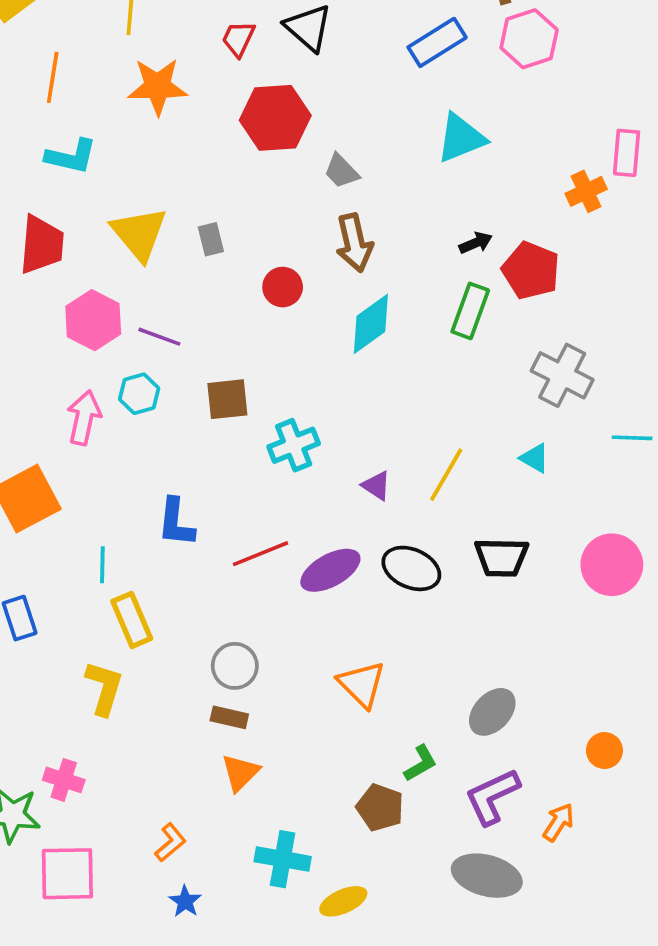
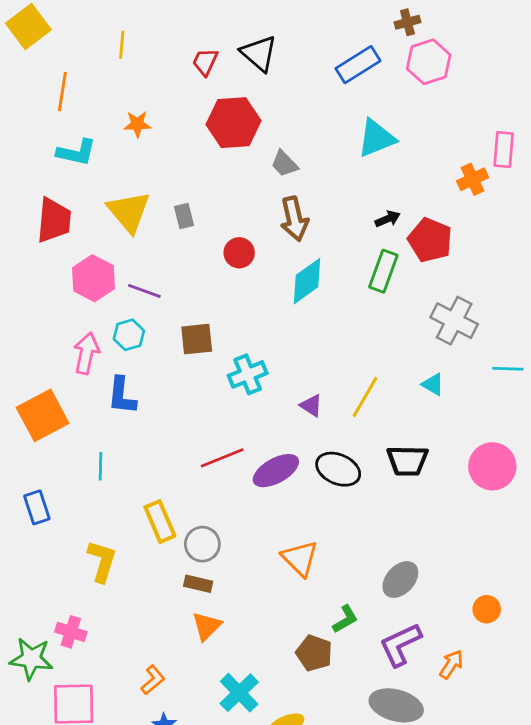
orange star: (158, 87) -> (137, 124), moved, size x0.6
blue L-shape: (176, 522) -> (122, 396), moved
yellow rectangle: (132, 620) -> (160, 522), moved
cyan cross: (283, 859) -> (239, 693), turned 36

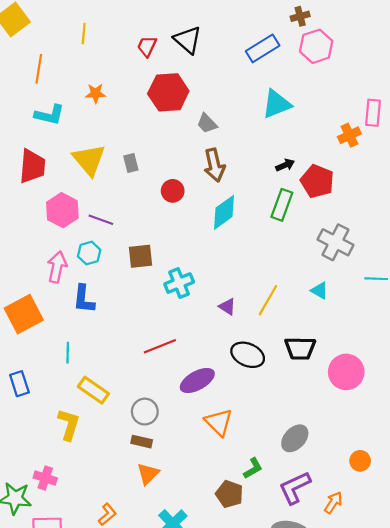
pink circle: (492, 466) -> (346, 372), moved
purple ellipse: (276, 471) -> (197, 380), moved
yellow rectangle: (160, 522) -> (93, 390), moved, turned -32

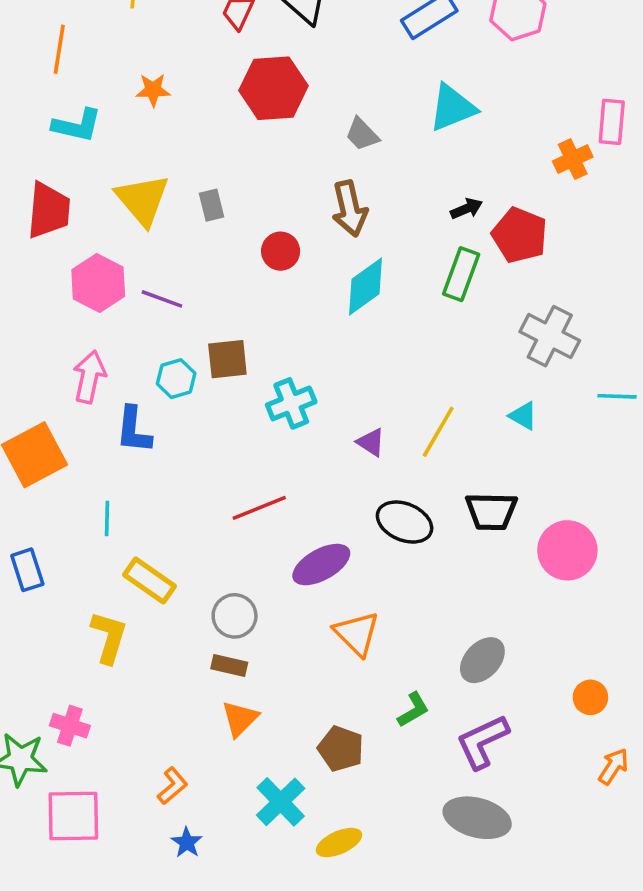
gray trapezoid: (207, 123) -> (362, 134), moved
cyan hexagon: (89, 253) -> (176, 379), moved
brown pentagon: (229, 494) -> (341, 749), moved
orange arrow: (333, 503) -> (613, 766), moved

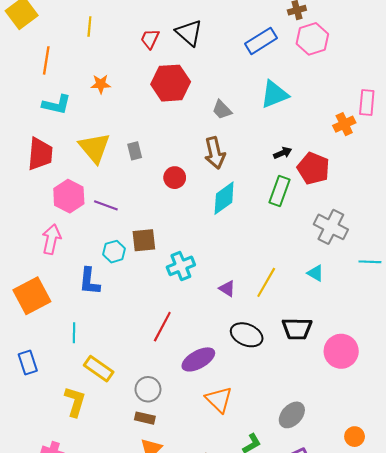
pink arrow: (89, 377) -> (51, 239), moved
red line: (259, 508) -> (162, 327), turned -40

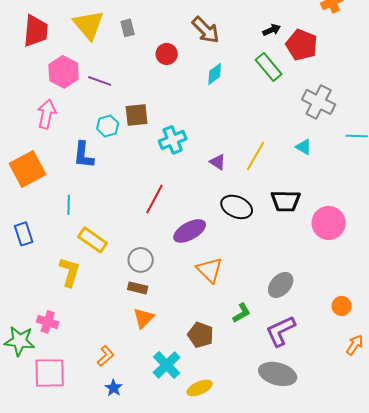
brown arrow: (215, 153) -> (206, 30), turned -32
green rectangle: (280, 191) -> (269, 67), turned -60
cyan diamond: (224, 198) -> (215, 74), size x0.7

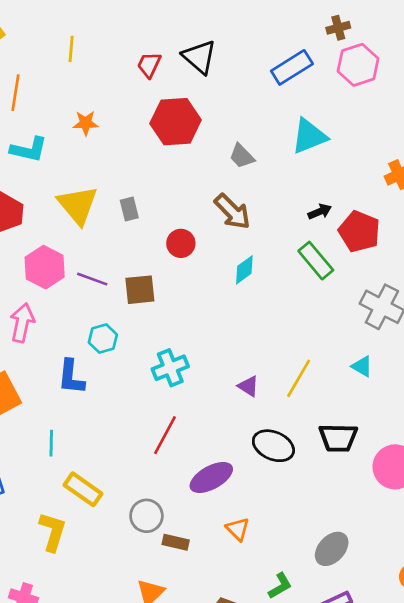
brown square: (137, 115) -> (140, 290), moved
cyan cross: (173, 140) -> (170, 368), moved
orange triangle: (210, 270) -> (238, 529), size x0.7
brown rectangle: (138, 288) -> (176, 542), moved

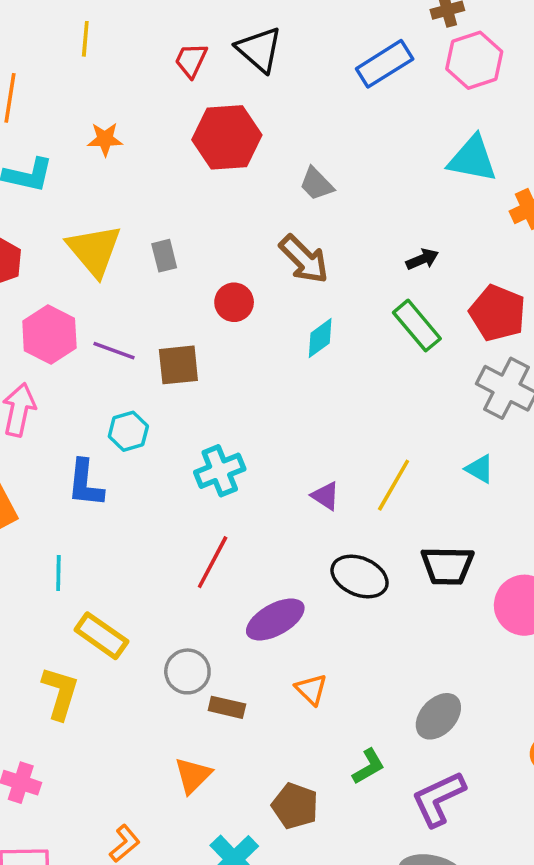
cyan triangle: (309, 136) -> (472, 159), moved, turned 33
red pentagon: (359, 231) -> (498, 313), moved

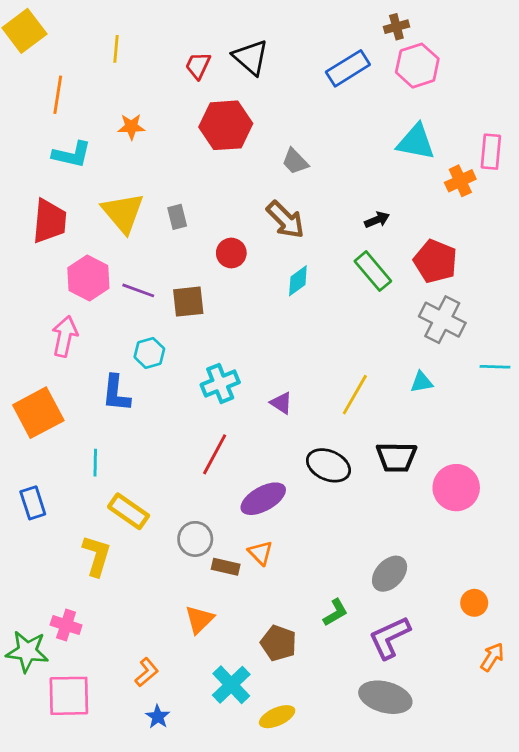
cyan triangle: (480, 469) -> (421, 382), turned -40
purple triangle: (325, 496) -> (281, 403), moved
orange triangle: (311, 689) -> (260, 553), moved

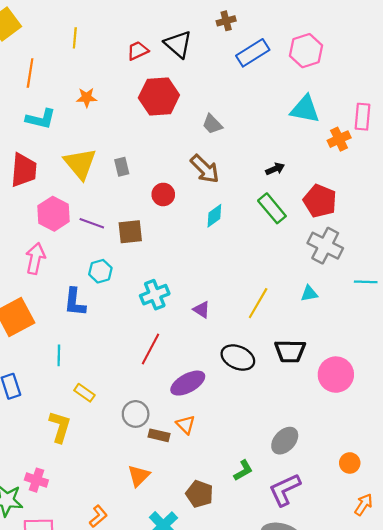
brown cross: (396, 27) -> (226, 21), moved
red trapezoid: (198, 66) -> (138, 51), turned 40
yellow rectangle: (129, 511) -> (84, 393), size x0.7

